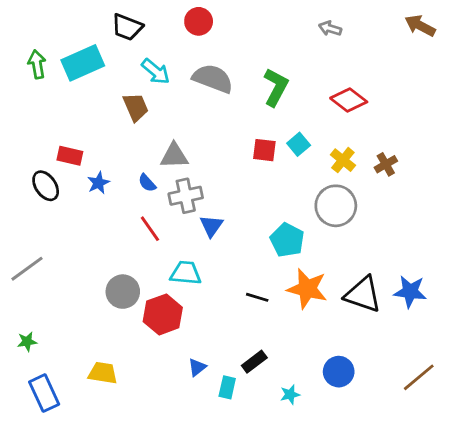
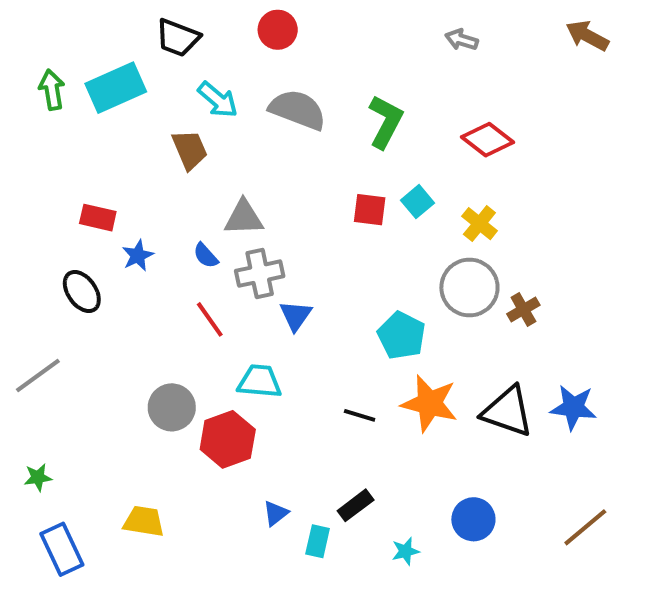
brown cross: (386, 164) -> (523, 309), moved
black ellipse: (46, 186) -> (82, 292), moved

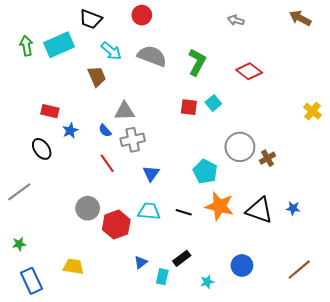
yellow cross: (479, 224) -> (312, 111), moved
blue triangle: (296, 315) -> (151, 173), moved
cyan trapezoid: (260, 381) -> (149, 211), moved
blue star: (573, 407) -> (293, 208), size x0.6

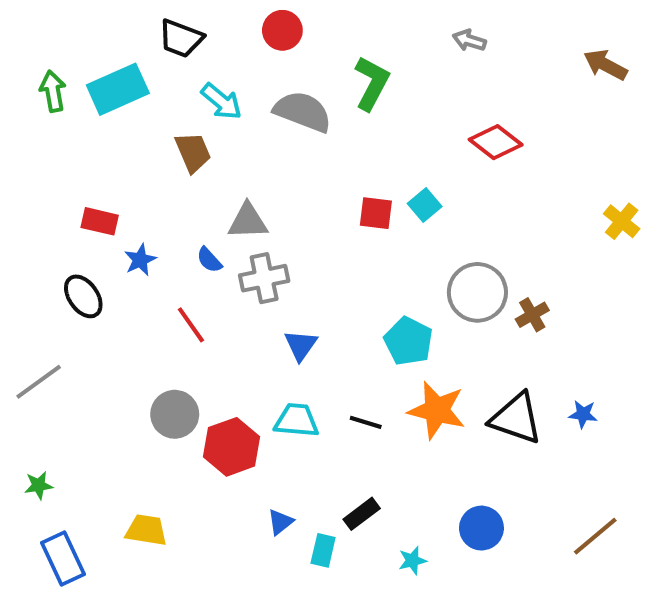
brown arrow: (300, 18) -> (605, 65), moved
green L-shape: (197, 62) -> (372, 83), moved
red line: (107, 163) -> (191, 325), moved

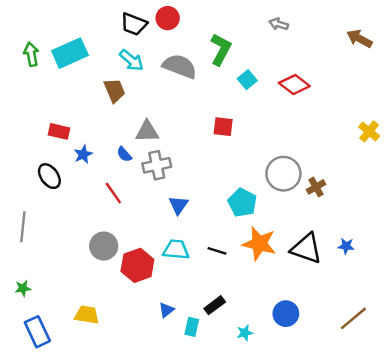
black trapezoid: (181, 38) -> (134, 24), moved
cyan square: (425, 205) -> (247, 80), moved
gray line: (39, 382) -> (23, 227), turned -48

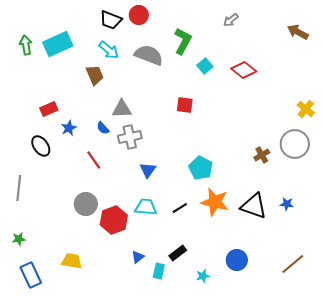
gray arrow: (279, 24) -> (231, 20), turned -56
red rectangle: (59, 131) -> (49, 109), turned -36
gray circle: (283, 174) -> (295, 144), moved
black line: (217, 251) -> (180, 208), turned -49

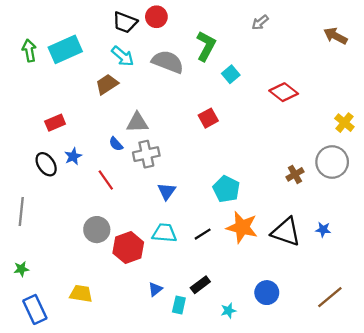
red diamond: (244, 70) -> (284, 92), moved
brown trapezoid: (95, 75) -> (107, 84), turned -100
red square: (185, 105) -> (208, 118), turned -36
blue star: (69, 128) -> (73, 156), moved

